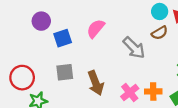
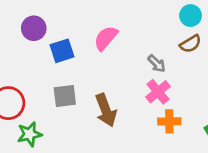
gray arrow: (134, 48) -> (157, 64), size x0.6
orange cross: (153, 91) -> (169, 121), moved
pink cross: (130, 93) -> (158, 92), moved

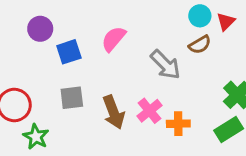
gray arrow: (157, 64) -> (165, 65), size x1.6
pink cross: (158, 92) -> (150, 111), moved
green star: (29, 134) -> (36, 137), turned -30

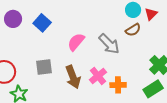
purple circle: (40, 29) -> (13, 19), moved
pink semicircle: (114, 39) -> (76, 42), moved
blue square: (69, 52) -> (42, 23), moved, turned -30

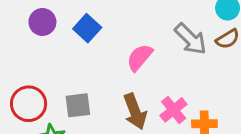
gray arrow: (109, 44) -> (191, 39), moved
gray square: (44, 67) -> (78, 105), moved

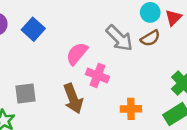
pink cross: (174, 110) -> (97, 75), moved, turned -30

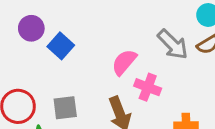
blue square: (33, 29) -> (61, 46), moved

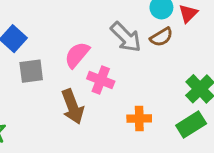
gray square: (65, 108) -> (31, 71), moved

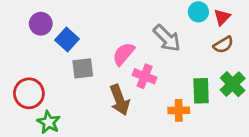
brown semicircle: (161, 37) -> (223, 45), moved
green rectangle: (191, 124) -> (201, 91), moved, turned -60

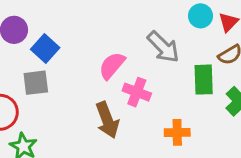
gray square: (83, 68) -> (36, 83), moved
green rectangle: (201, 91) -> (204, 80), moved

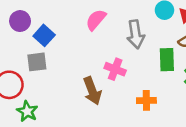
gray arrow: (163, 47) -> (136, 34), turned 36
pink semicircle: (112, 66) -> (96, 20), moved

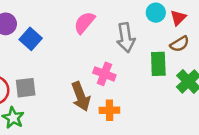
gray square: (37, 62) -> (26, 88), moved
orange cross: (146, 100) -> (109, 110), moved

